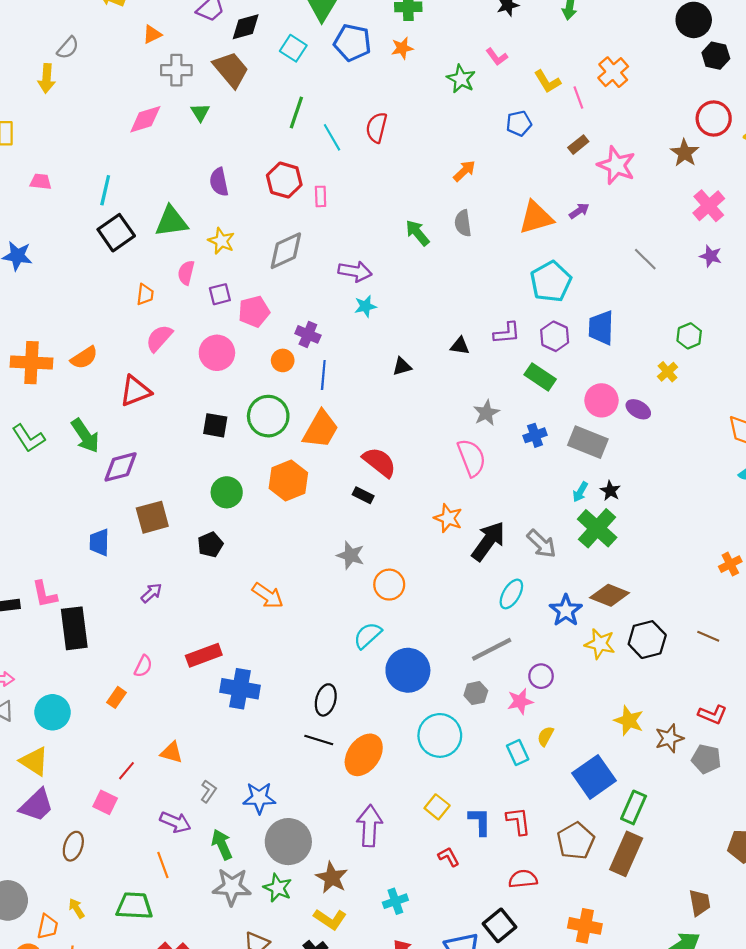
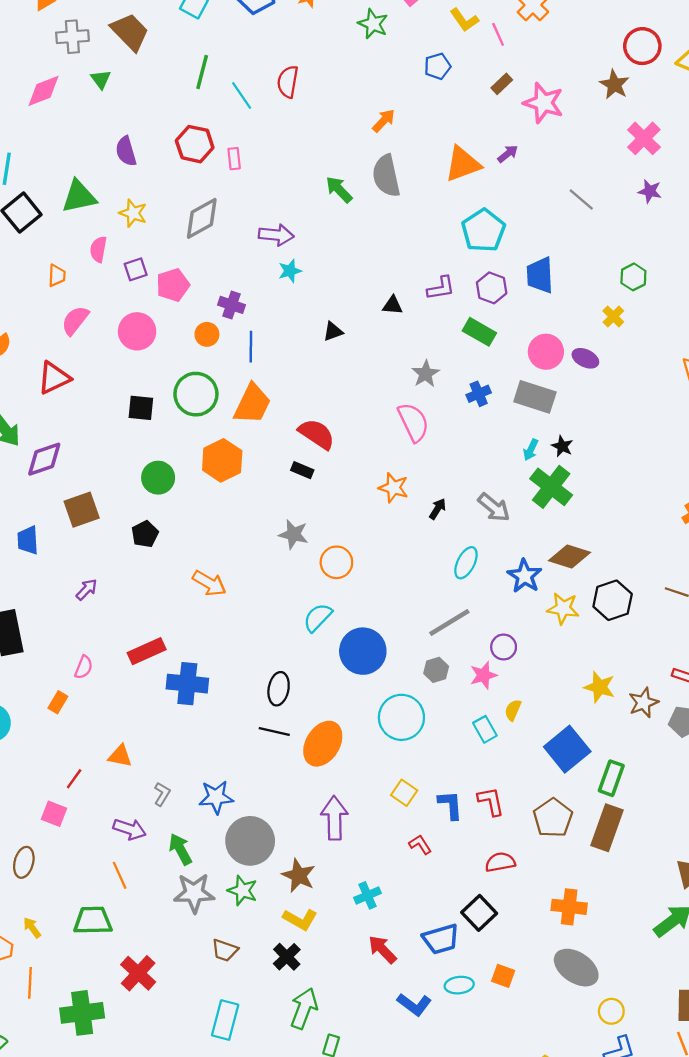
gray semicircle: (463, 223) -> (386, 176), size x1.5
black arrow: (488, 541) -> (438, 509), size x0.5

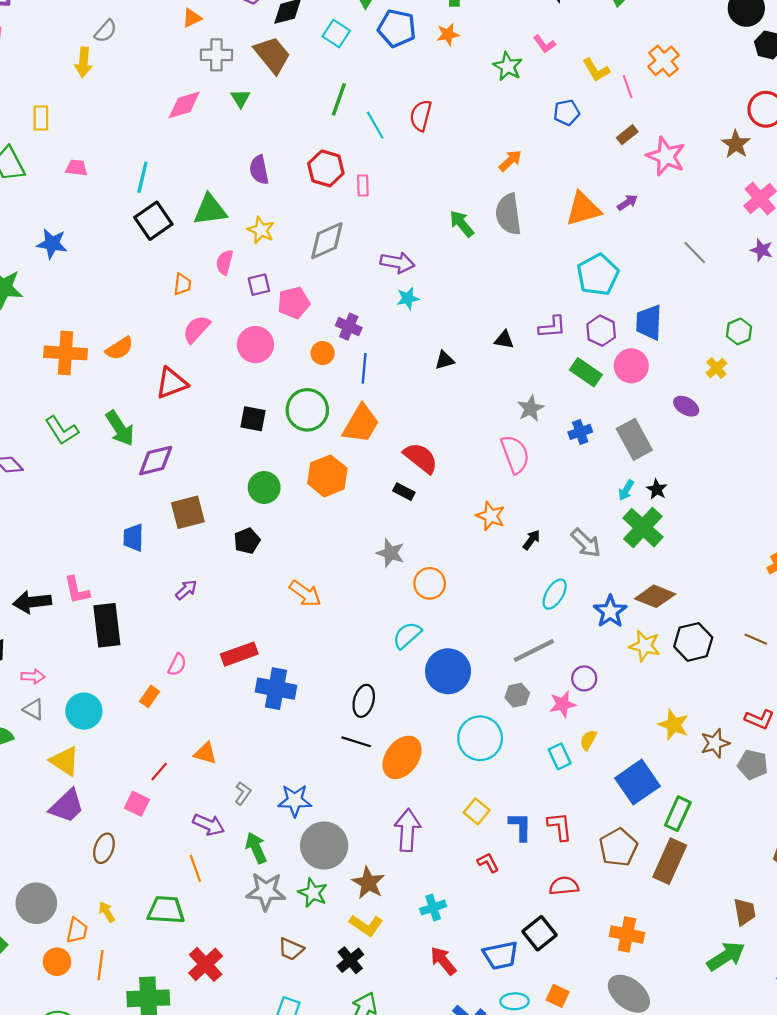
pink circle: (546, 352) -> (631, 366), moved
gray rectangle: (535, 397) -> (634, 439), turned 39

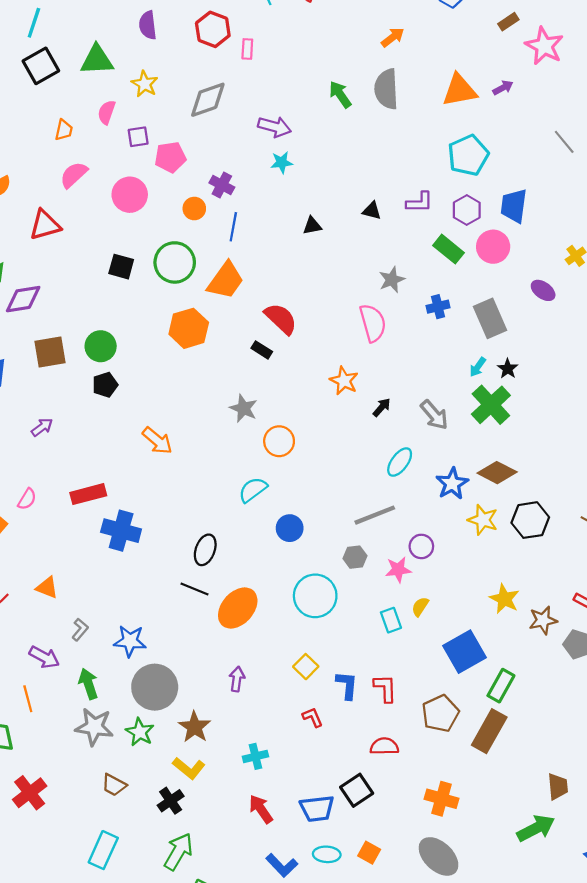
green circle: (264, 487) -> (101, 346), moved
blue circle: (448, 671) -> (290, 528), size x0.6
purple arrow: (407, 830) -> (237, 679), size x0.6

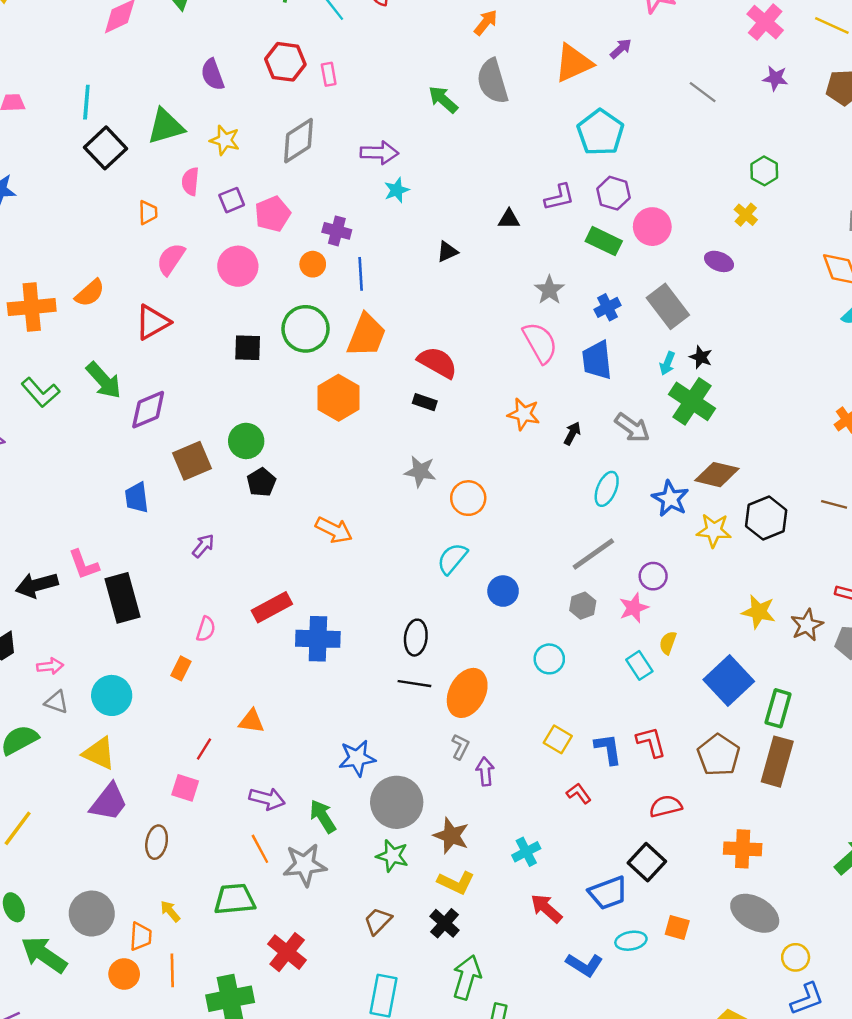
blue trapezoid: (514, 206) -> (597, 360), moved
cyan circle: (315, 596) -> (549, 659), size x0.6
gray L-shape: (80, 630) -> (460, 747), moved
gray star: (94, 727) -> (305, 865), moved
brown trapezoid: (114, 785) -> (378, 921), turned 120

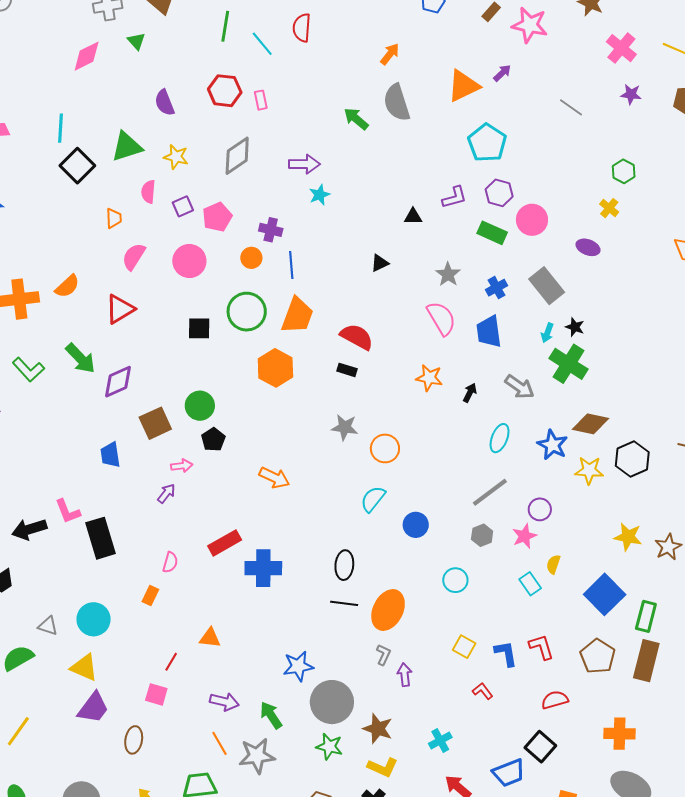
black triangle: (447, 252) -> (380, 263), moved
pink arrow: (50, 666) -> (182, 466), moved

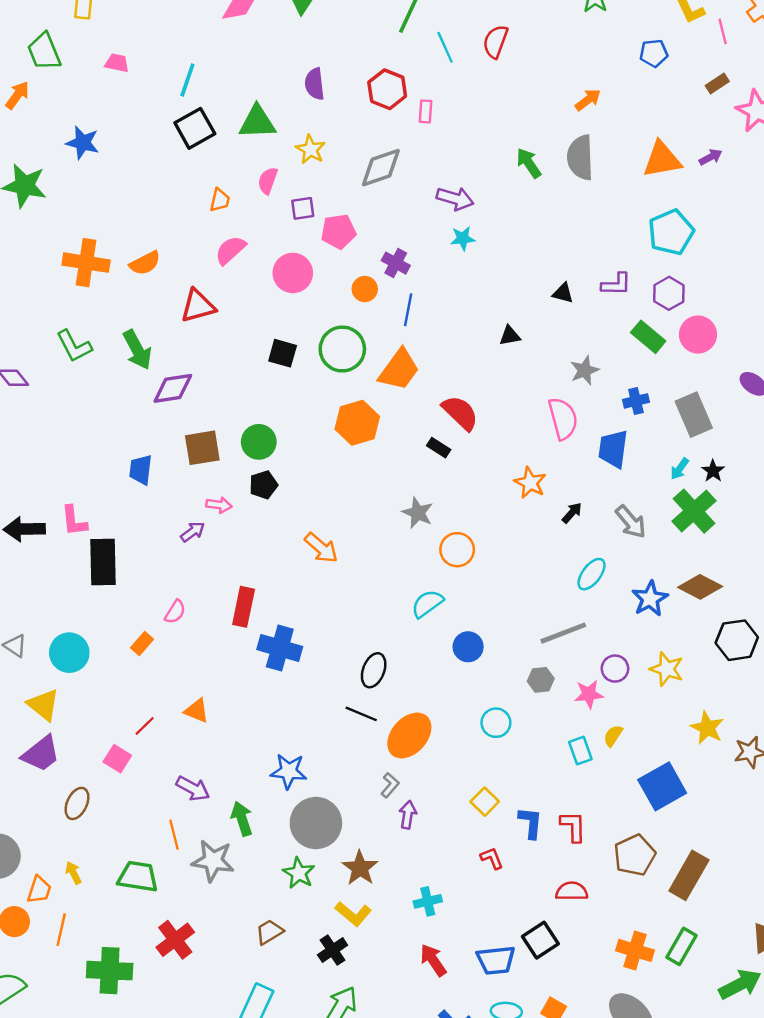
yellow star: (589, 470) -> (667, 669), moved
red rectangle: (225, 543) -> (244, 607), turned -64
green rectangle: (646, 616) -> (682, 946), moved

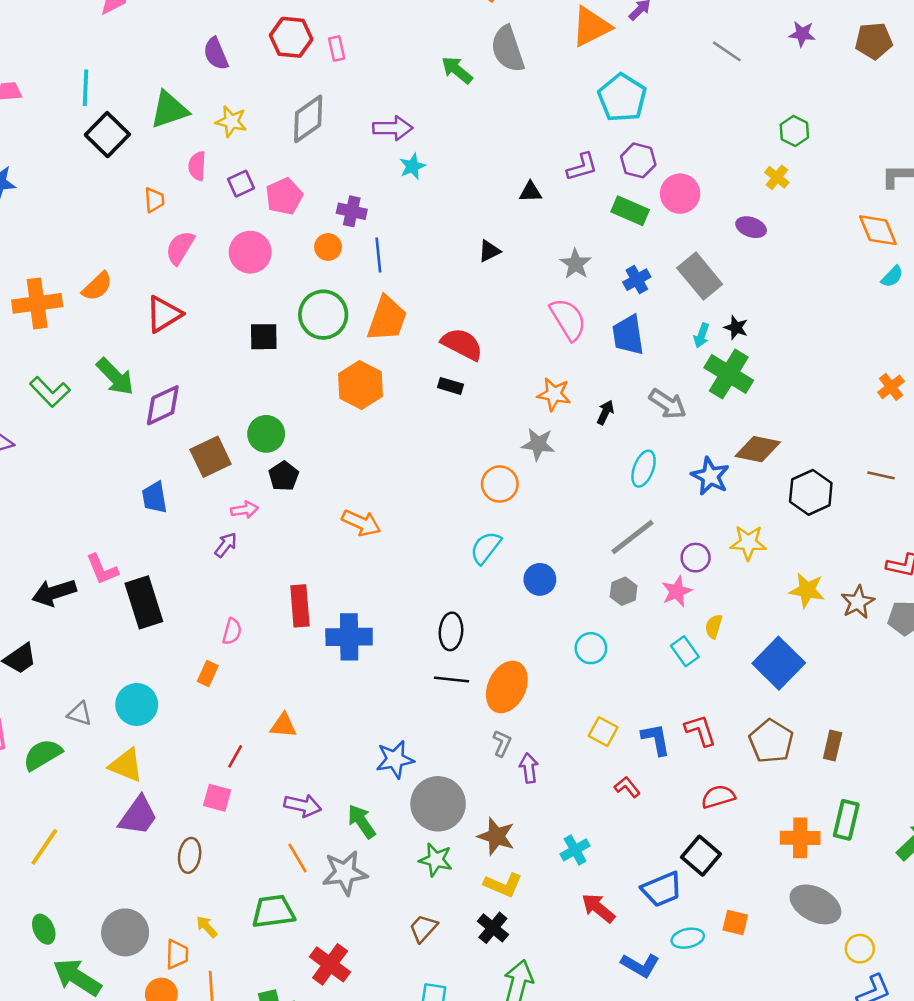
gray star: (418, 513) -> (538, 444), moved
brown rectangle: (689, 875) -> (833, 746), size x0.6

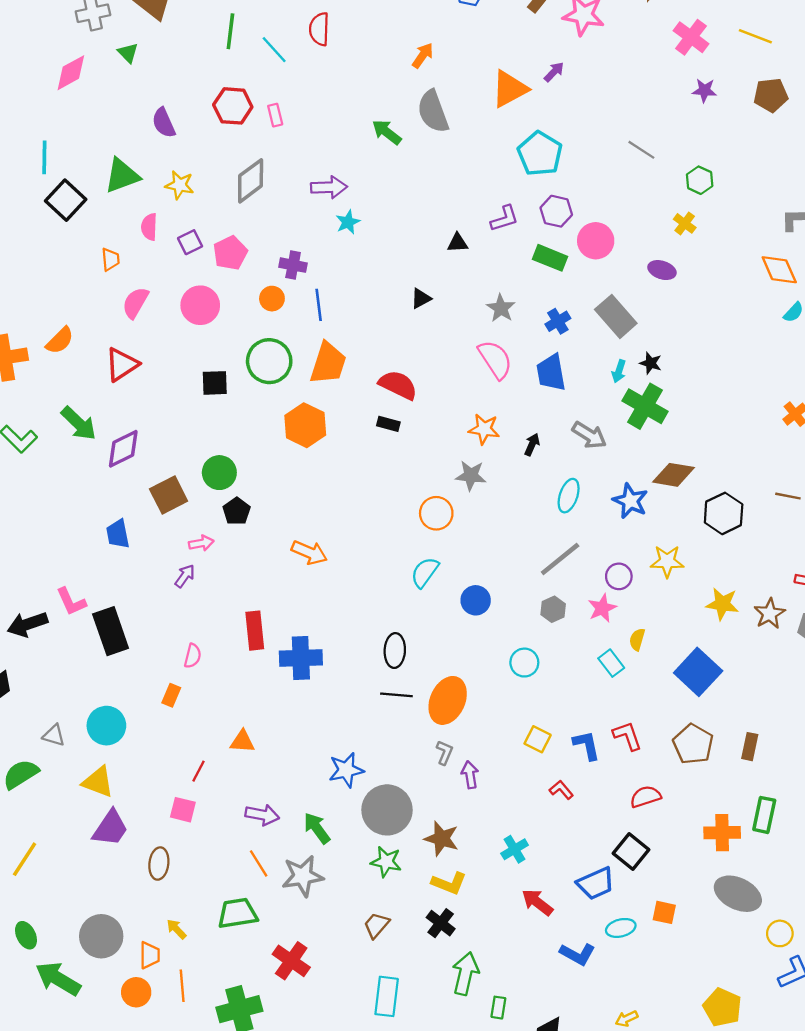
gray line: (727, 51) -> (641, 150), moved

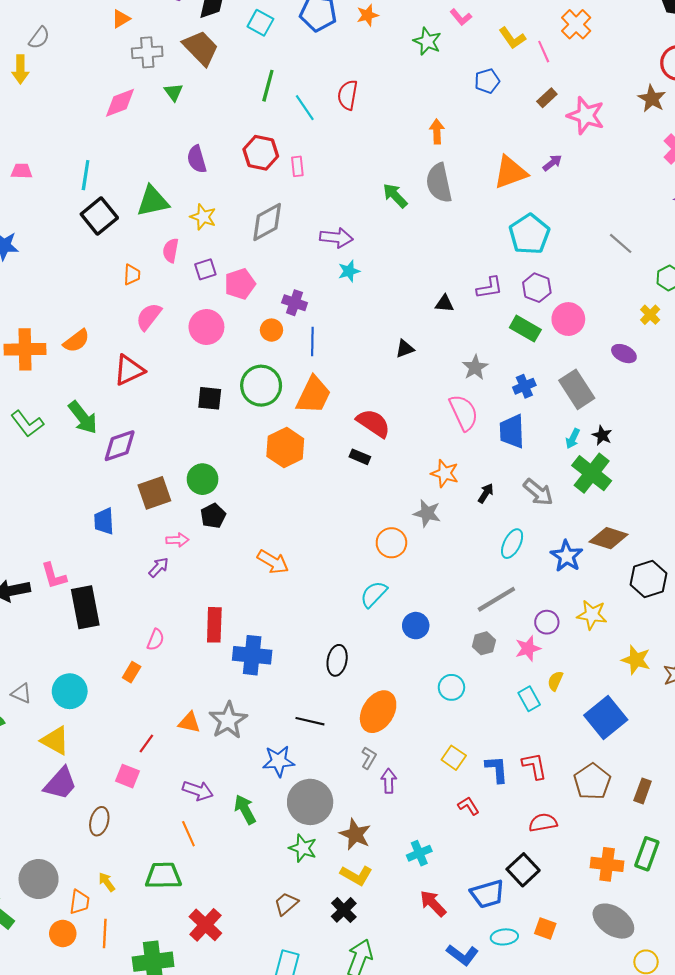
orange arrow: (423, 55) -> (437, 131), turned -45
black line: (396, 695) -> (310, 721), moved
gray star: (303, 876) -> (228, 720), moved, turned -30

